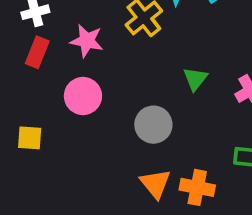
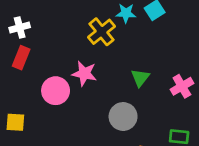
pink star: (87, 41) -> (84, 73), moved
gray circle: (153, 125) -> (123, 117), moved

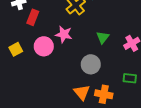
red rectangle: (21, 58) -> (33, 17), moved
yellow square: (15, 122) -> (16, 49), moved, turned -32

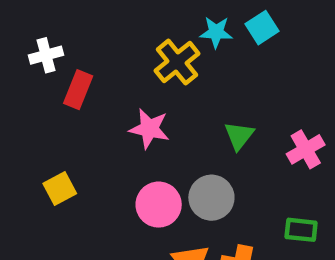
pink circle: (44, 46) -> (159, 205), moved
yellow square: (16, 49) -> (60, 188), moved

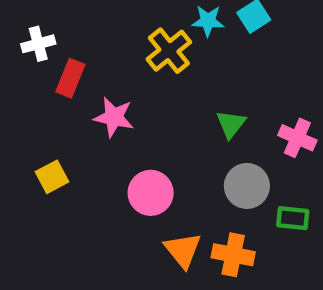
pink star: (149, 129) -> (114, 117), moved
pink cross: (306, 149) -> (297, 138), turned -36
gray circle: (211, 198) -> (247, 186), moved

